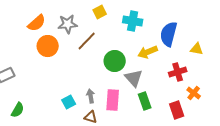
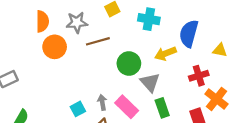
orange semicircle: (37, 23) -> (42, 21), turned -48
brown line: (87, 41) -> (98, 41), turned 30
orange cross: (194, 93) -> (216, 99), size x1.5
pink rectangle: (113, 100) -> (127, 107), turned -50

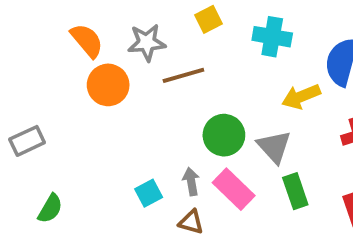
orange semicircle: (42, 21) -> (87, 41), turned -40
green circle: (129, 63) -> (224, 135), moved

